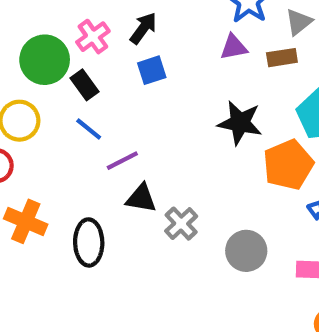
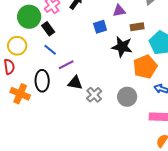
brown rectangle: (282, 58) -> (137, 27), moved
blue square: (152, 70) -> (100, 27), moved
black ellipse: (89, 242) -> (42, 81), moved
gray circle: (246, 251) -> (127, 97), moved

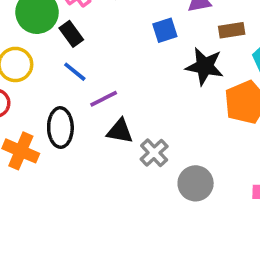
gray circle: (127, 97) -> (196, 183), moved

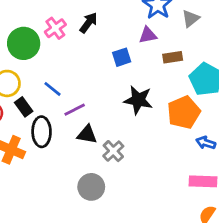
black rectangle: (71, 34) -> (24, 107), moved
black star: (205, 66) -> (138, 100), moved
gray circle: (196, 183) -> (91, 187), moved

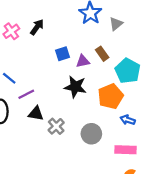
purple triangle: (148, 35) -> (83, 61), moved
brown rectangle: (173, 57) -> (102, 54), turned 64
gray circle: (91, 187) -> (91, 134), moved

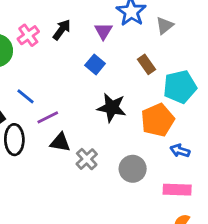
blue square: (63, 54) -> (95, 64), turned -32
purple triangle: (83, 61) -> (103, 31), moved, turned -48
cyan pentagon: (128, 71) -> (180, 87), turned 30

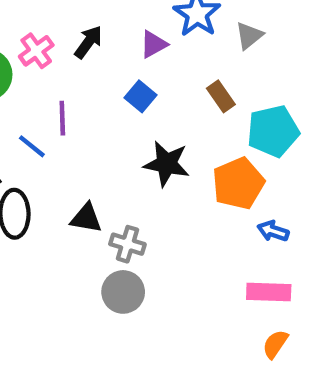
purple triangle: (103, 31) -> (154, 44), turned 30
purple line: (48, 117) -> (62, 118), moved, turned -65
gray cross: (87, 159) -> (127, 244), turned -30
gray circle: (133, 169) -> (123, 292), moved

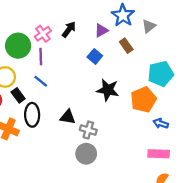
brown rectangle: (221, 96) -> (126, 46), moved
purple line: (62, 118) -> (41, 56), moved

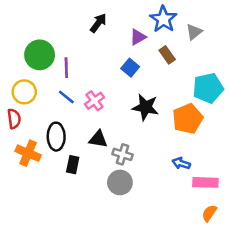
black arrow: (69, 29) -> (98, 23), moved
pink cross: (43, 34) -> (94, 101), moved
black rectangle: (18, 95) -> (73, 165), moved, turned 48
blue arrow: (161, 123) -> (181, 163), moved

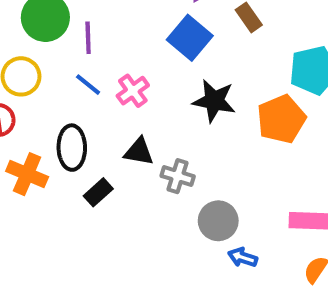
blue square: (130, 68) -> (190, 38), size x1.5
blue arrow: (181, 163) -> (243, 257), moved
black rectangle: (73, 165) -> (98, 192), turned 36
gray circle: (120, 182) -> (218, 221), moved

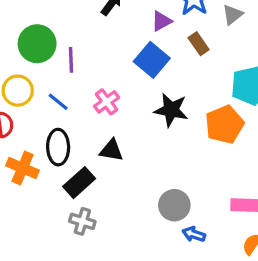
blue line: (88, 85) -> (58, 102), moved
gray cross: (178, 176) -> (82, 221), moved
black rectangle: (98, 192) -> (79, 183), size x1.4

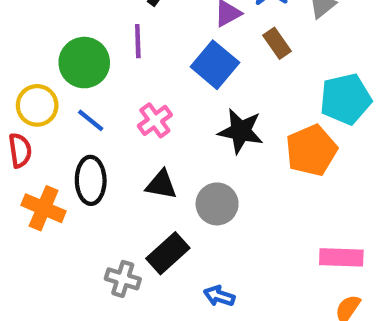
green circle: (37, 44) -> (84, 63), moved
purple line: (71, 60) -> (138, 41), moved
black rectangle: (79, 183) -> (168, 253), moved
gray circle: (174, 205) -> (217, 204), moved
blue arrow: (194, 234) -> (219, 296), moved

